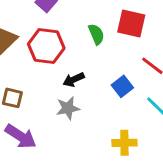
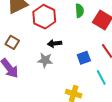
green semicircle: (96, 34) -> (79, 11), moved

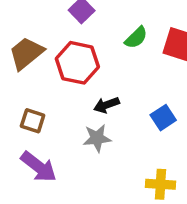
green semicircle: (79, 11) -> (136, 38), turned 64

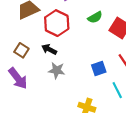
black arrow: (106, 105) -> (49, 49), moved, turned 32

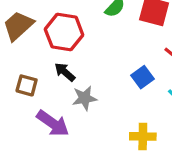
black arrow: (49, 49) -> (65, 72), turned 32
purple arrow: (18, 78) -> (53, 123), moved

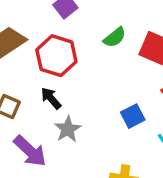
gray star: (85, 98) -> (68, 129), turned -30

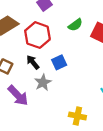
blue square: (133, 116) -> (59, 62), moved

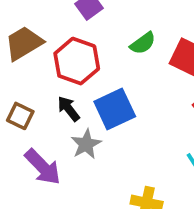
blue square: (59, 62) -> (115, 109), size x1.5

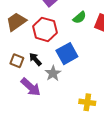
black arrow: (69, 109) -> (35, 59), moved

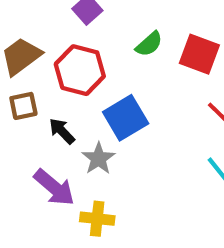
brown square: (17, 61) -> (23, 106), moved, turned -32
yellow cross: (87, 102) -> (97, 219), moved

